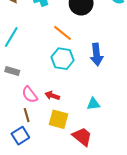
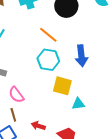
red arrow: (52, 96) -> (38, 126), moved
yellow square: (58, 119) -> (62, 86), moved

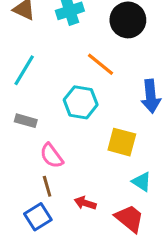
cyan hexagon: (48, 60) -> (81, 102), moved
cyan triangle: (78, 104) -> (142, 182), moved, turned 40

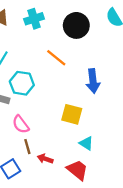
cyan hexagon: (81, 102) -> (22, 83), moved
brown line: (47, 186) -> (27, 147), moved

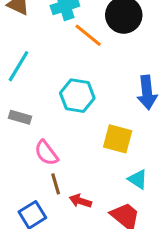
orange line: (56, 58) -> (88, 35), moved
cyan hexagon: (22, 83) -> (77, 96), moved

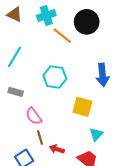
cyan triangle: (138, 179) -> (96, 134), turned 40

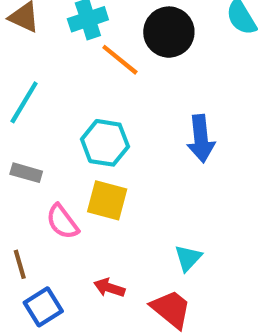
yellow square: (82, 107) -> (107, 200), moved
brown line: (40, 137) -> (20, 264), moved

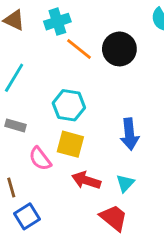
black circle: (169, 32) -> (119, 49), moved
blue arrow: (201, 139) -> (130, 134), moved
red arrow: (109, 288) -> (86, 180), moved, size x1.4

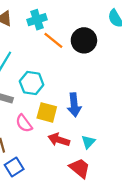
cyan hexagon: (69, 105) -> (32, 83), moved
blue arrow: (130, 134) -> (74, 105), moved

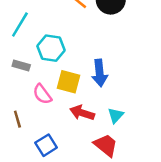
blue square: (14, 167) -> (46, 145), moved

